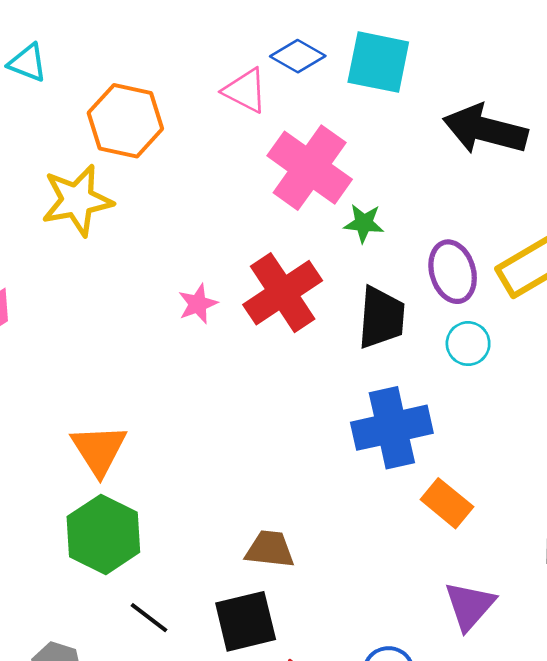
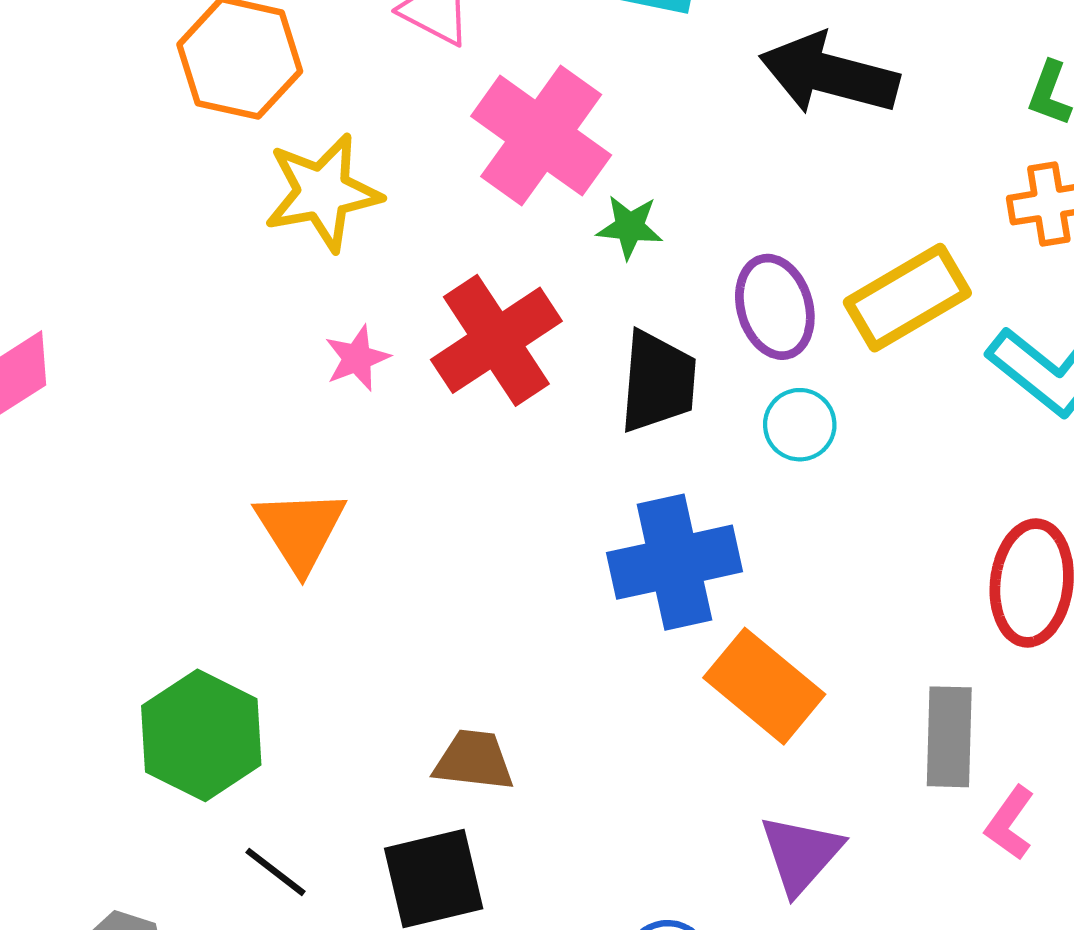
yellow star: (77, 200) -> (323, 192), moved
orange triangle: (99, 450) -> (300, 530), moved
orange rectangle: (447, 503) -> (764, 686), size x1.4

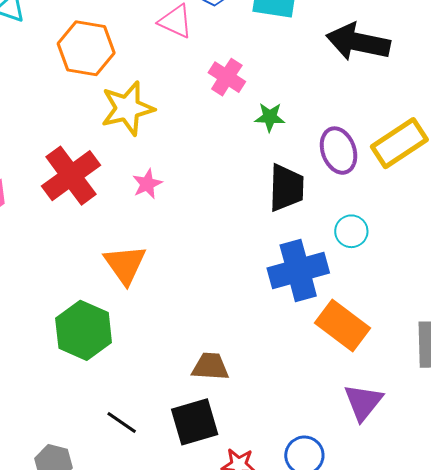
pink cross: (541, 136) -> (227, 77), size x0.6
red cross: (496, 340) -> (71, 176), moved
cyan circle: (800, 425) -> (351, 231), moved
green hexagon: (201, 735) -> (84, 330), moved

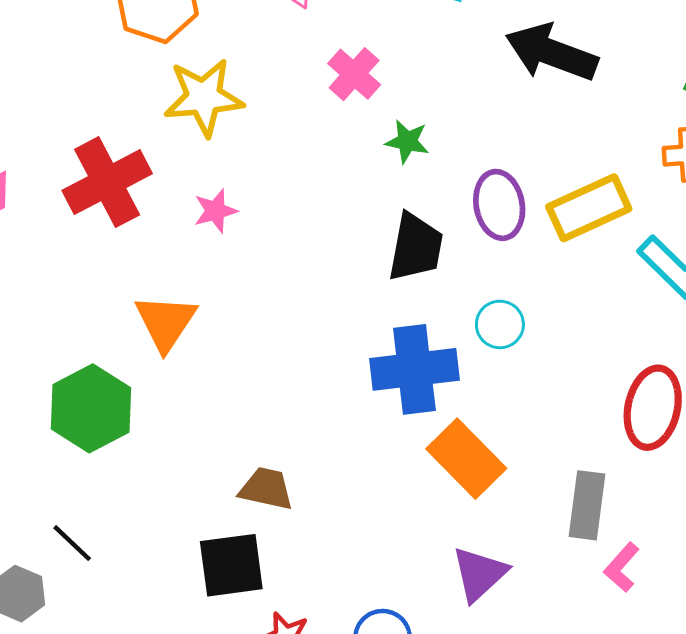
black line: (122, 423) -> (72, 543), moved

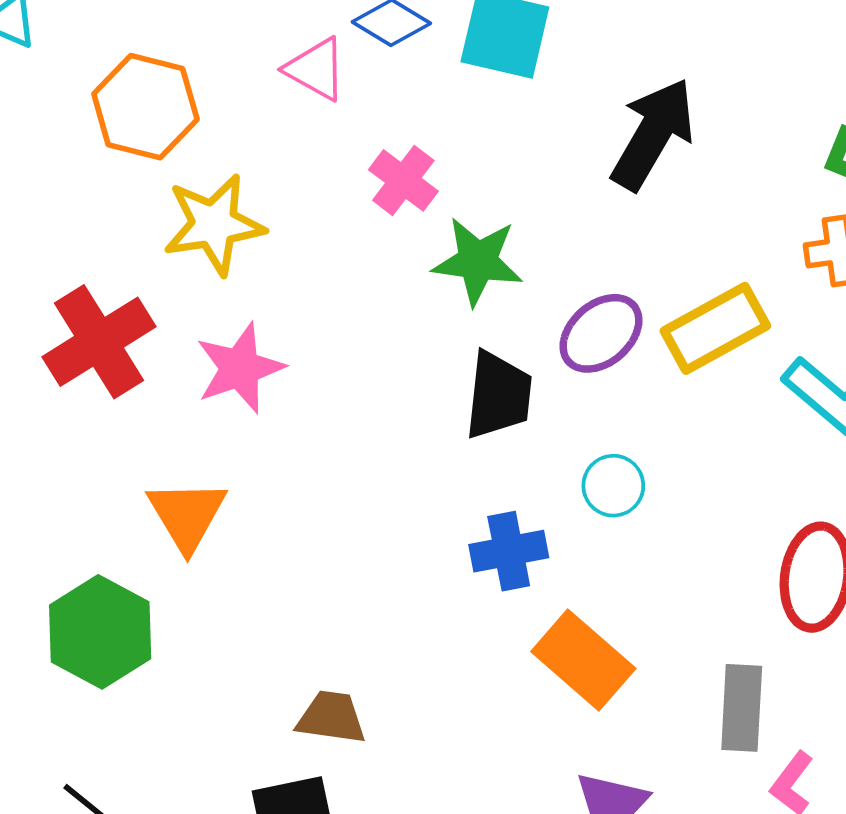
black arrow: (551, 53) -> (653, 134), turned 104
green star: (407, 141) -> (478, 261), size x1.6
purple ellipse: (499, 205) -> (601, 333), turned 64
pink star: (215, 211) -> (240, 368), size x1.6
blue cross: (414, 369) -> (509, 551), size x0.7

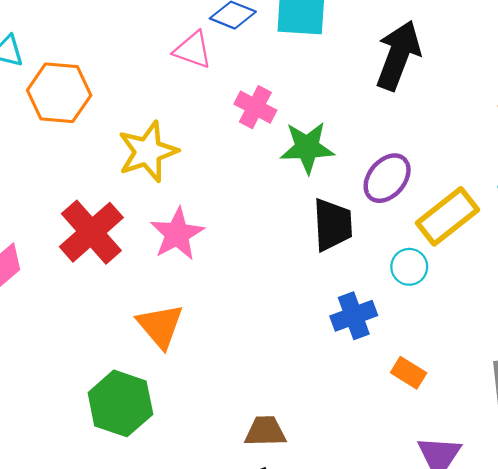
orange hexagon: (145, 107) -> (59, 93), moved
yellow rectangle: (715, 328) -> (448, 216), moved
orange rectangle: (583, 660) -> (409, 373), size x0.6

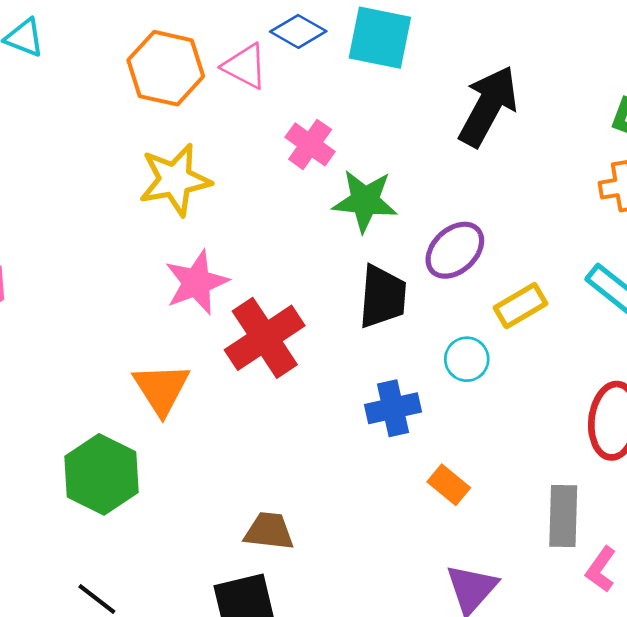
orange hexagon: (59, 93) -> (166, 68), moved
yellow rectangle: (448, 216) -> (520, 306), size x0.7
red cross: (91, 232) -> (265, 338), moved

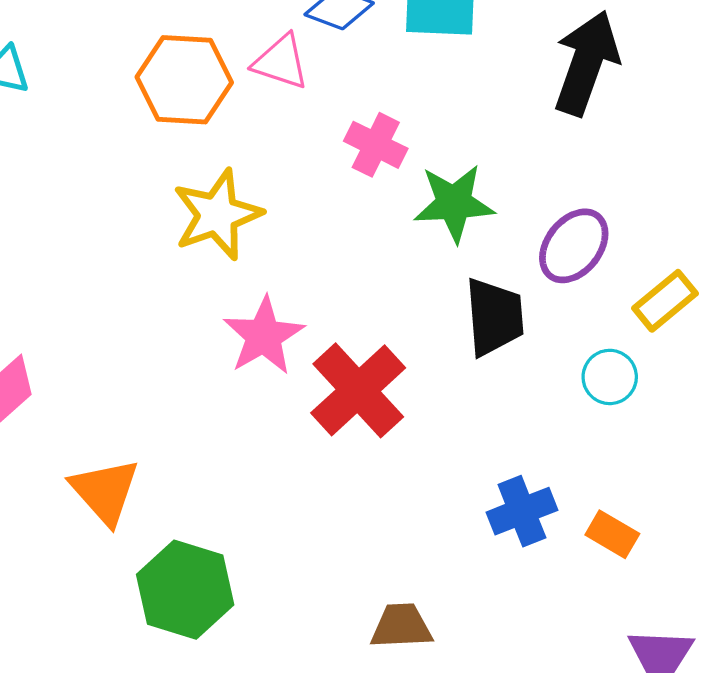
orange triangle: (161, 389) -> (105, 491), moved
blue cross: (393, 408) -> (522, 511), moved

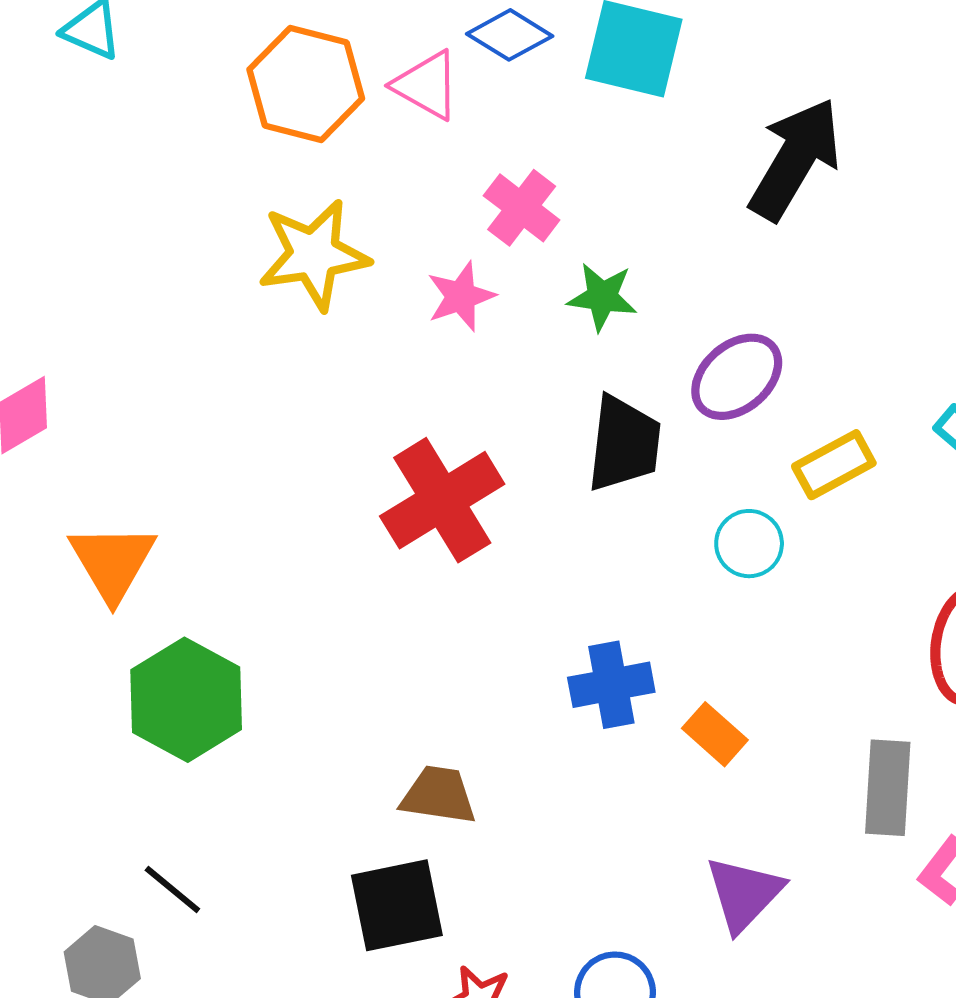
green star: (454, 203) -> (602, 297), size x0.7
pink star: (264, 336) -> (461, 296), moved, size x0.7

